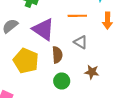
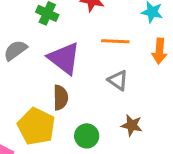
brown semicircle: (57, 55) -> (61, 98), moved
yellow pentagon: (26, 61) -> (36, 126), moved

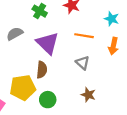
yellow pentagon: (36, 126) -> (23, 88), turned 30
green circle: (87, 136) -> (48, 100), moved

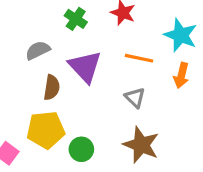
cyan star: (112, 19) -> (181, 35), size x1.5
brown semicircle: (42, 70) -> (52, 88), moved
brown star: (88, 95) -> (141, 145), size x1.6

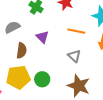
purple triangle: (85, 67) -> (42, 37), size x0.6
green circle: (81, 149) -> (42, 79), moved

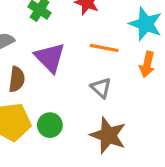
purple triangle: (42, 37) -> (50, 58), size x1.5

